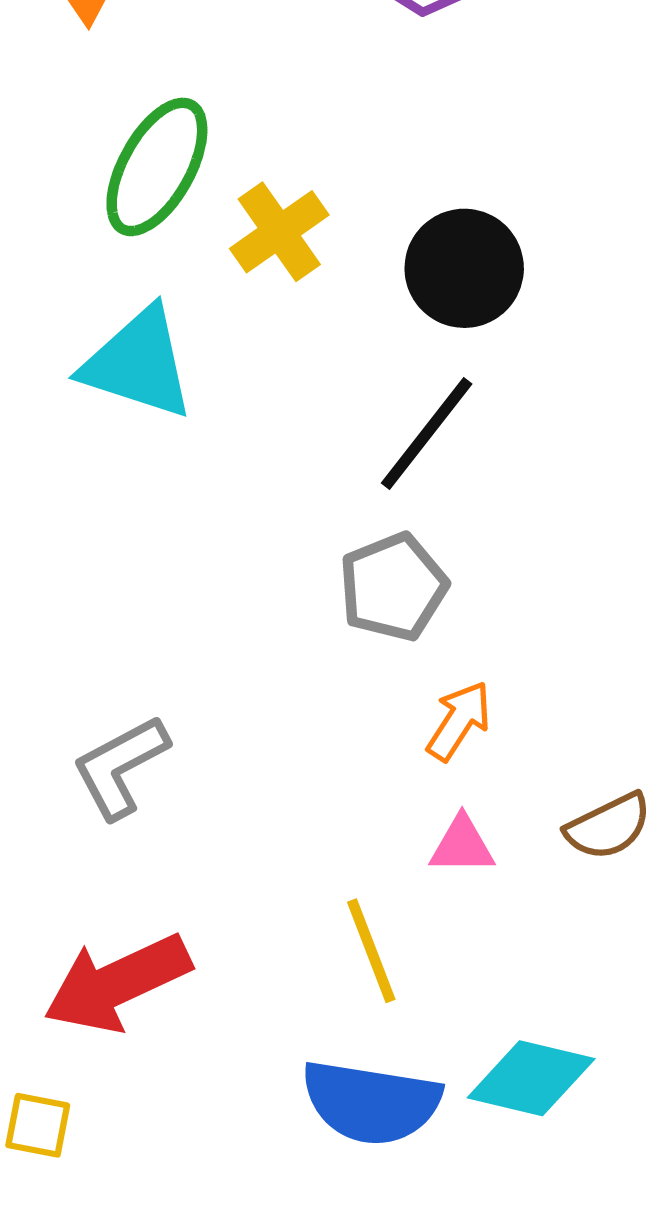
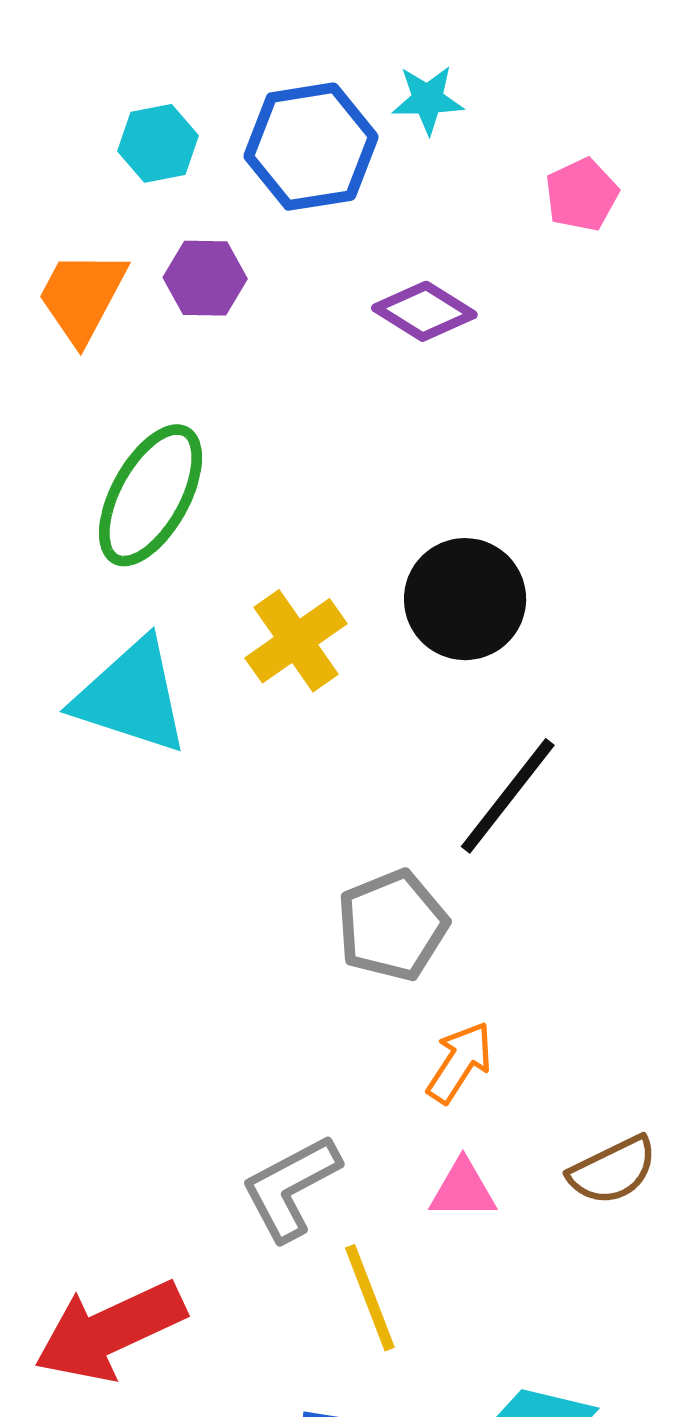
yellow cross: (279, 232) -> (296, 641), moved
black line: (427, 433) -> (508, 796), moved
gray L-shape: (120, 767) -> (291, 1187), moved

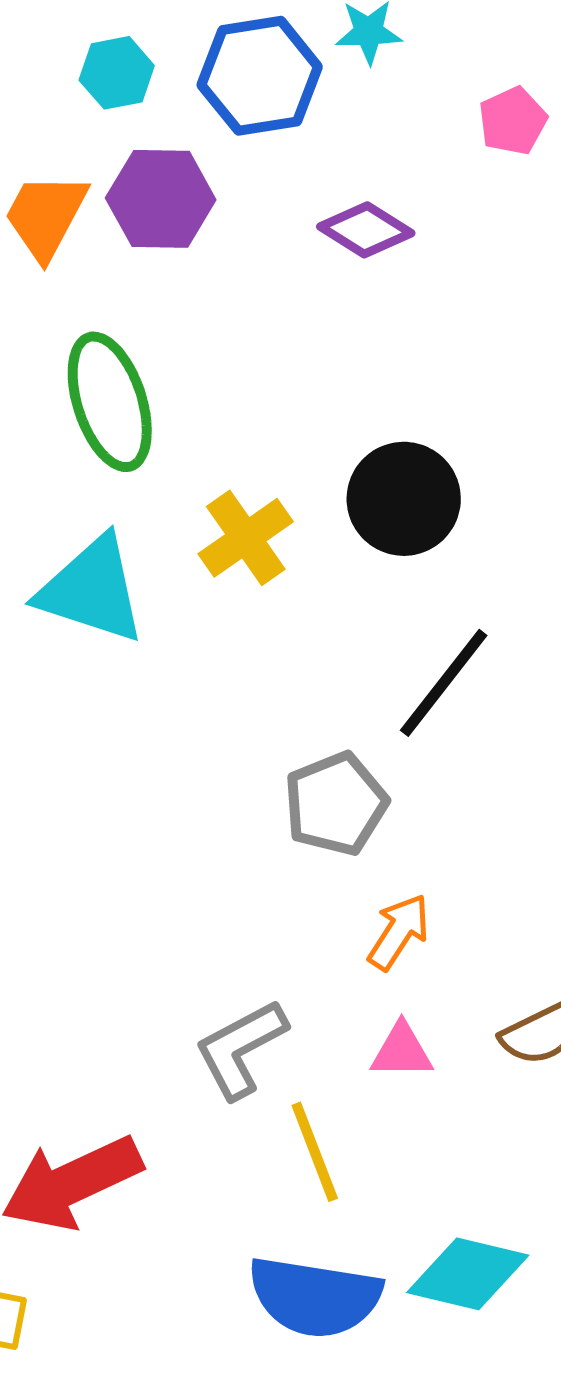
purple hexagon: (205, 278) -> (161, 199), size x1.4
green ellipse: (151, 495) -> (110, 402), turned -47

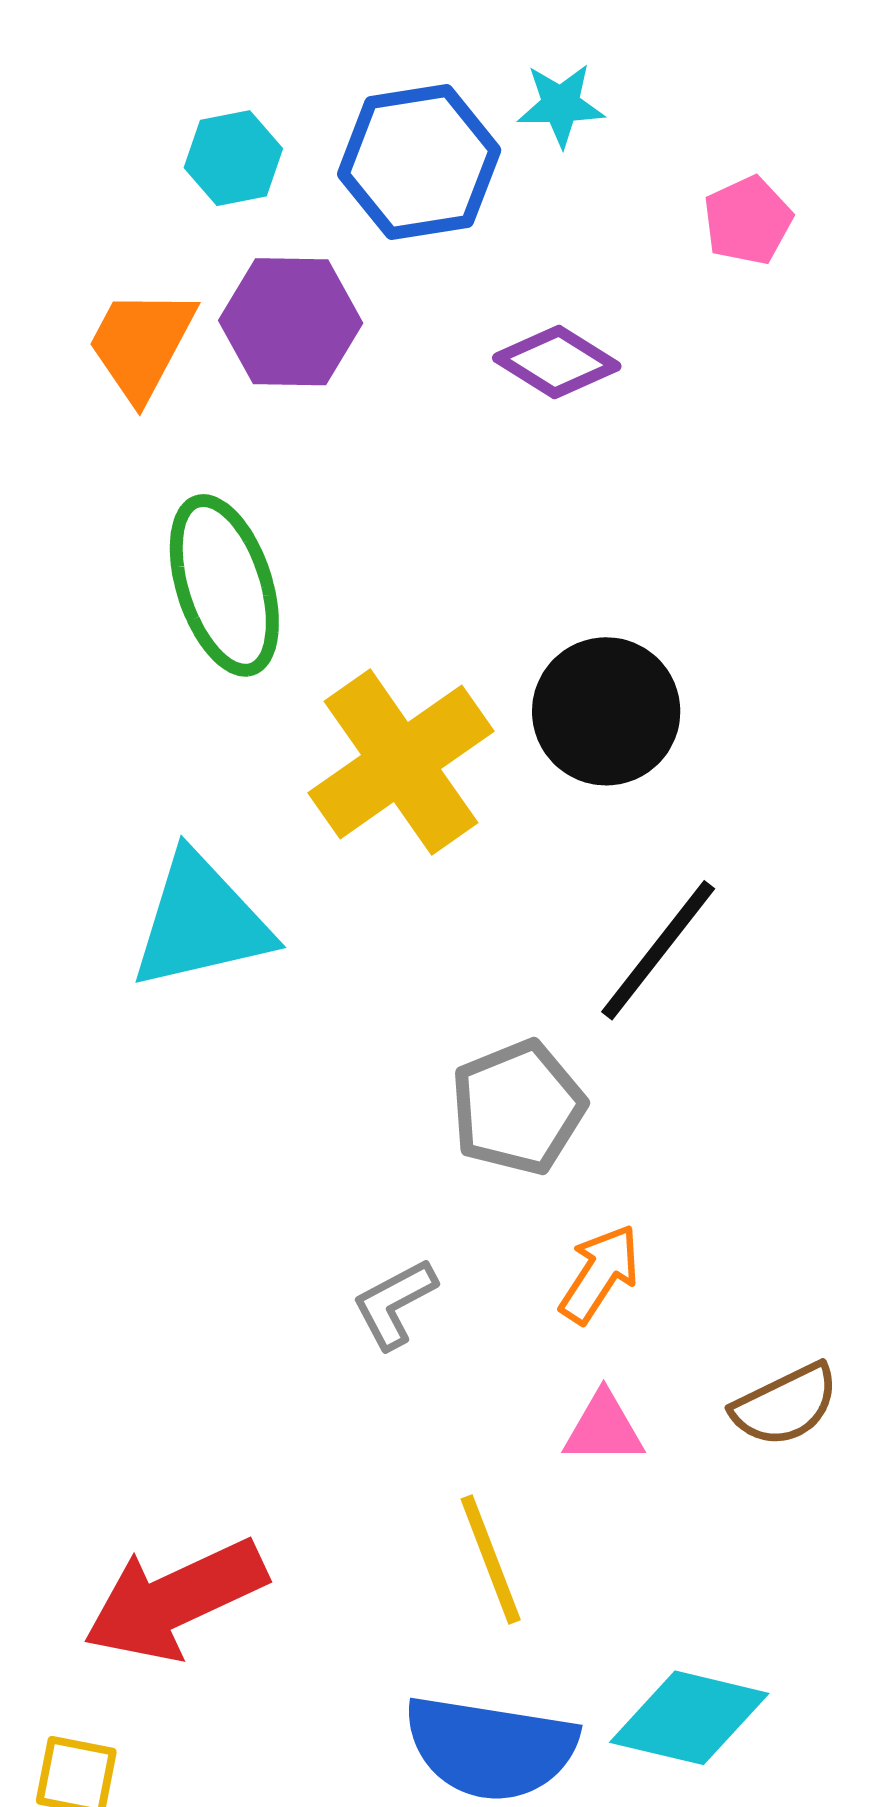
yellow cross: (246, 538) -> (401, 762), size x1.5
cyan triangle: (92, 590) -> (201, 922), moved, turned -31
gray L-shape: (241, 1049) -> (394, 1304), moved, size x0.7

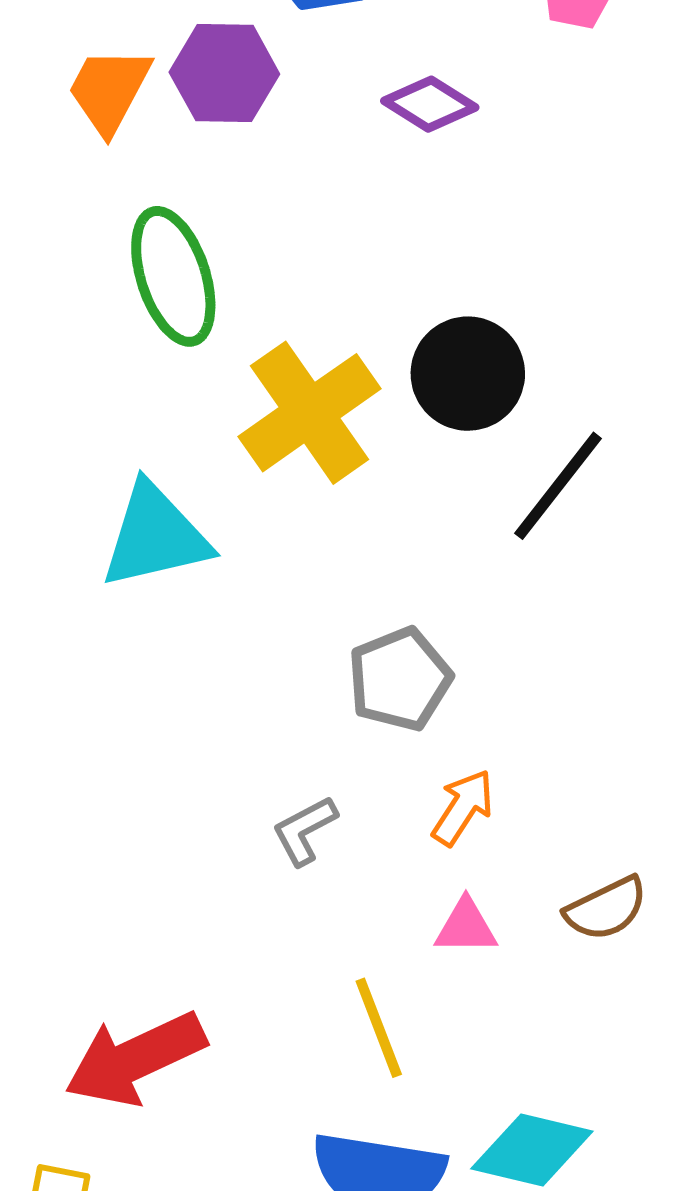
black line: (658, 950) -> (558, 486), moved

